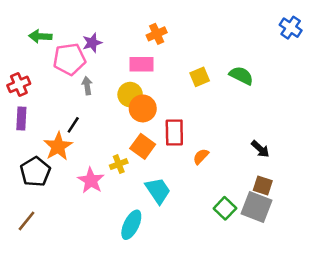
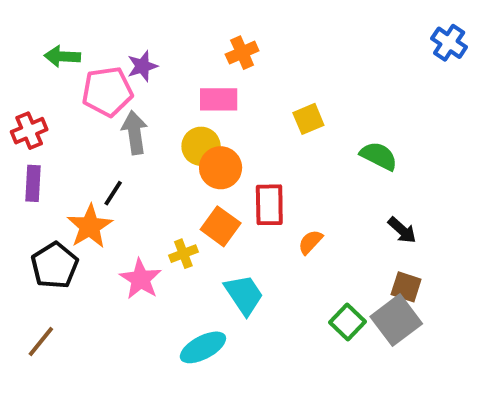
green semicircle: (241, 76) -> (379, 156), moved
gray arrow: (87, 86) -> (135, 133), size x1.5
gray square: (256, 207) -> (396, 320), turned 32
cyan ellipse: (131, 225) -> (203, 347), turned 36

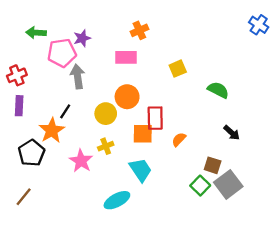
yellow circle: (201, 146) -> (106, 114), moved
orange square: (221, 226) -> (143, 134), moved, turned -35
brown square: (406, 287) -> (213, 165), moved

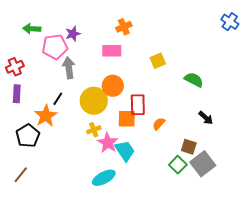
yellow circle: (106, 114) -> (94, 101), size x1.4
pink star: (81, 161) -> (108, 143), moved

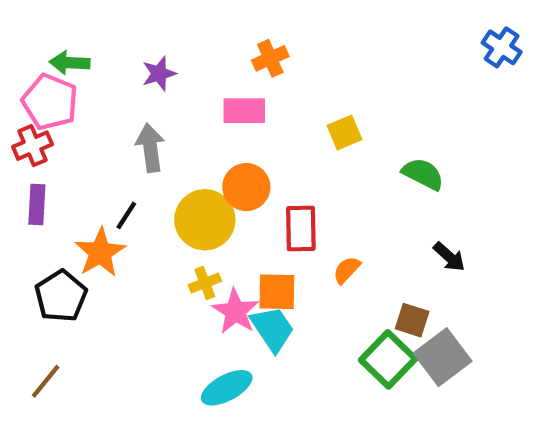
pink pentagon: (55, 47) -> (50, 102), moved, turned 30
orange square: (127, 119) -> (277, 292), moved
green square: (178, 165) -> (388, 359), size x1.4

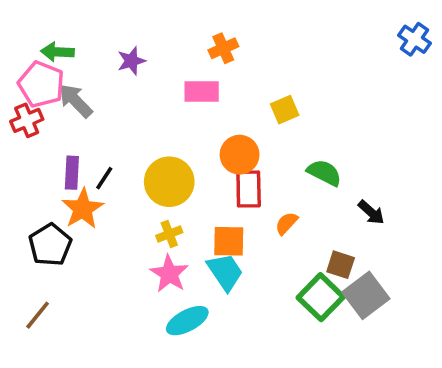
gray arrow: (150, 148) -> (75, 101), moved, turned -36
green semicircle: (423, 174) -> (324, 173), moved
orange circle: (246, 187) -> (240, 155), moved
purple rectangle: (37, 204) -> (72, 173), moved
pink star: (235, 311) -> (169, 274), moved

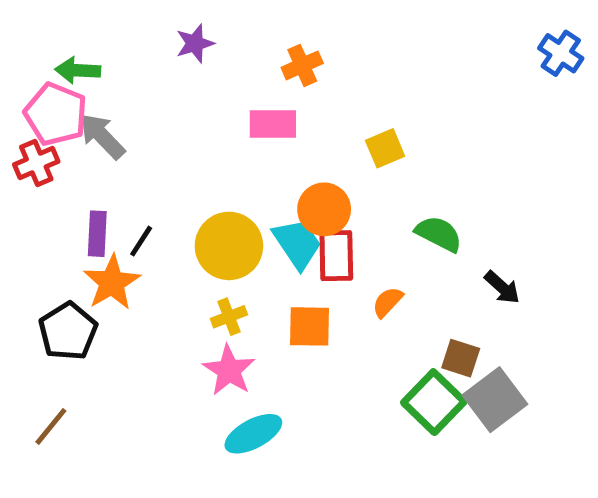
purple star: (131, 61) -> (195, 43), moved
cyan trapezoid: (225, 272) -> (297, 243), moved

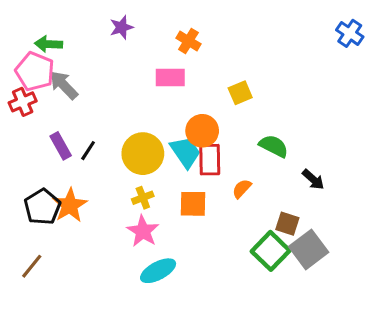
orange cross: (302, 65) -> (188, 41), turned -35
purple rectangle: (97, 234) -> (61, 146), turned -32
orange star: (112, 283) -> (70, 205), moved

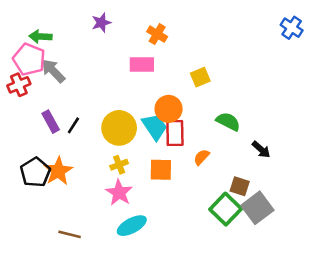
brown line: (32, 266) -> (70, 234), moved, turned 65

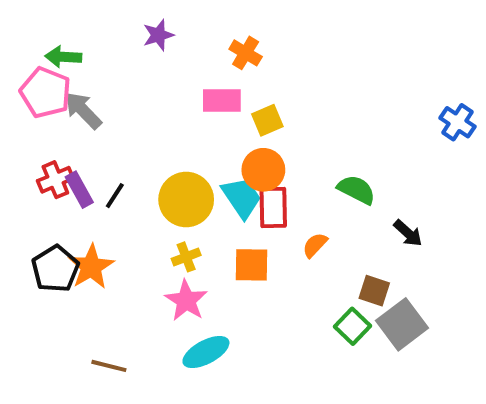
blue cross: (292, 28) -> (458, 122), moved
yellow square: (200, 77) -> (267, 120), moved
red cross: (19, 85) -> (55, 180), moved
green square: (226, 209) -> (353, 326), size x0.7

